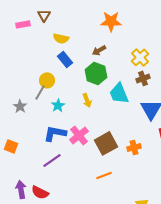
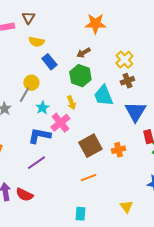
yellow semicircle: (61, 38) -> (36, 42), moved
pink cross: (79, 135) -> (60, 123), moved

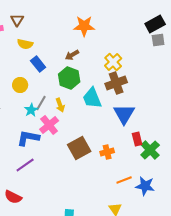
brown cross: (127, 81) -> (116, 83), size x1.5
gray line: (24, 95) -> (41, 103), moved
orange line: (88, 178) -> (124, 180), moved

